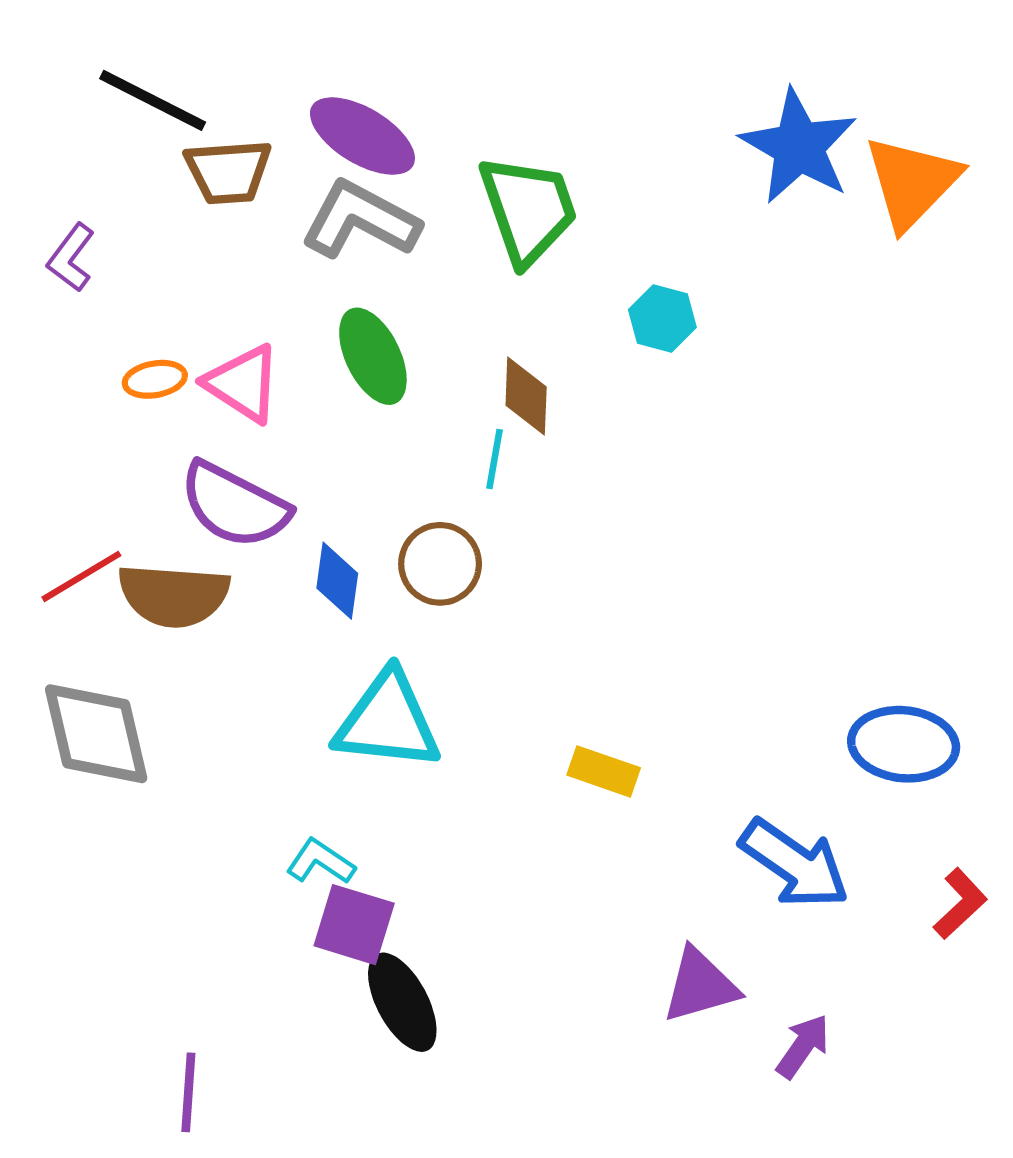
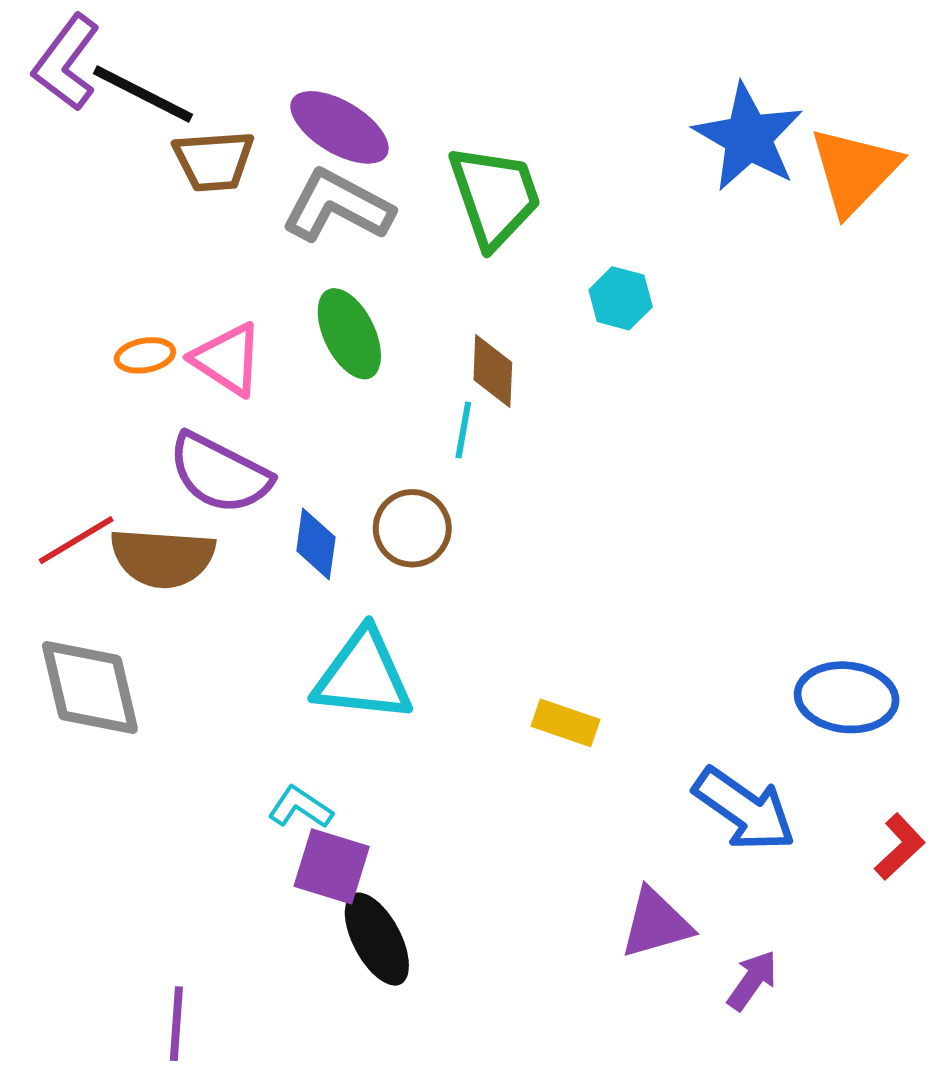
purple L-shape: (71, 258) -> (66, 63), moved, size x1.5

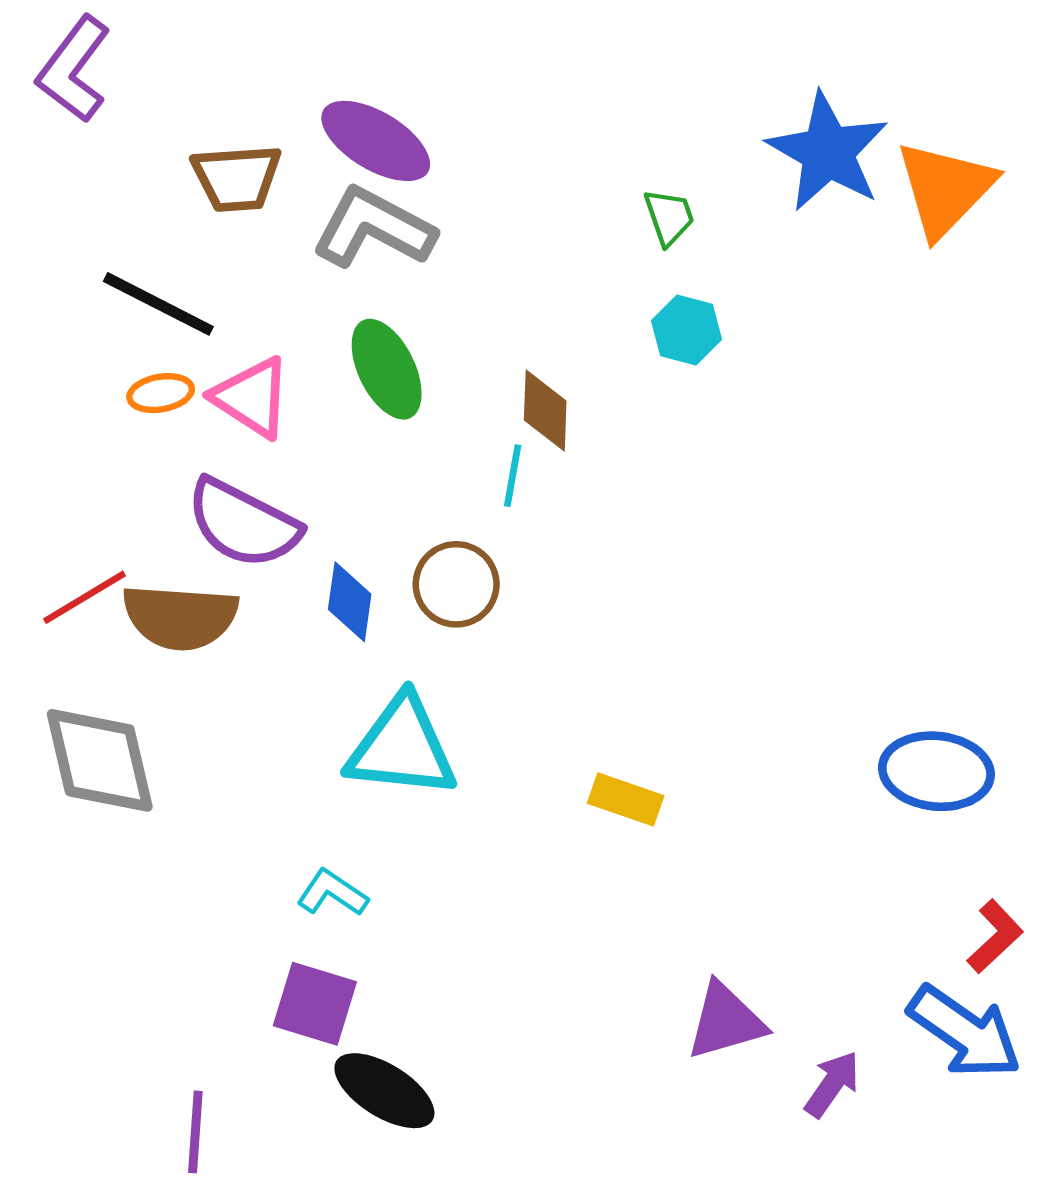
black line: (143, 94) -> (158, 304), moved
green trapezoid: (495, 196) -> (669, 217), moved, size x0.5
blue arrow: (744, 809) -> (965, 1032), moved
purple square: (332, 866) -> (315, 1004), moved
black ellipse: (377, 939) -> (384, 1091), moved, turned -30

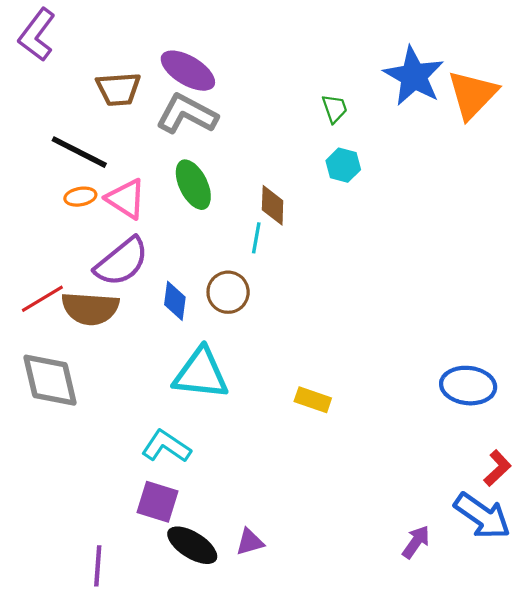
purple semicircle: (243, 523) -> (122, 262), turned -66
cyan L-shape: (332, 893) -> (166, 446), size x1.4
purple triangle: (726, 1021) -> (250, 542), moved, size x0.7

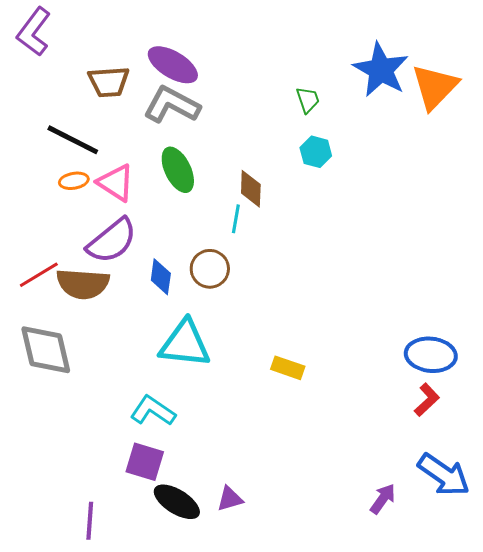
red L-shape: (497, 468) -> (427, 400), moved

